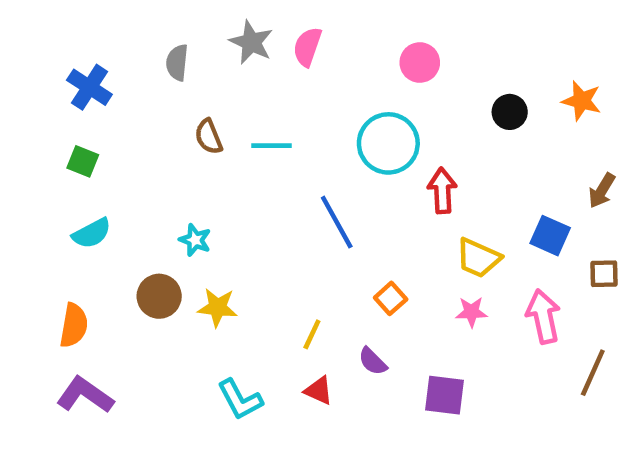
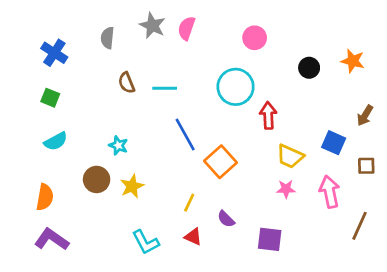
blue line: (337, 222) -> (185, 135), moved
orange square: (391, 298) -> (221, 162), moved, size x1.6
yellow star: (218, 307) -> (132, 186), turned -30

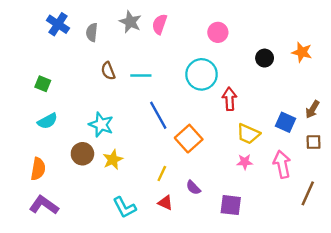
blue cross: (54, 53) -> (58, 24), moved
brown arrow: (365, 115) -> (312, 109), moved
cyan star: (118, 145) -> (101, 125), size x1.5

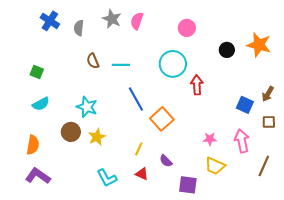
orange star: (302, 52) -> (259, 45), size x1.4
yellow trapezoid: (248, 134) -> (215, 166), moved
purple square: (231, 205) -> (188, 185), moved

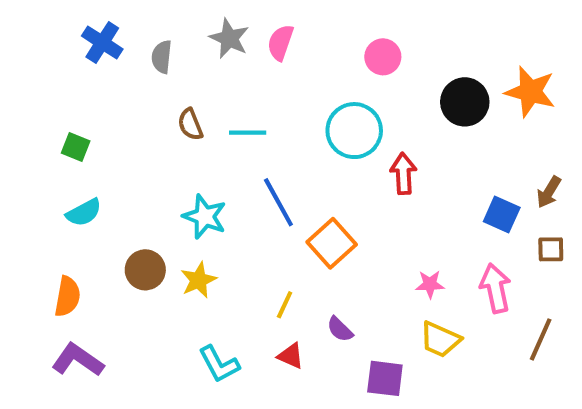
black circle: (227, 50) -> (465, 102), size x1.5
cyan star: (87, 107) -> (205, 217), moved

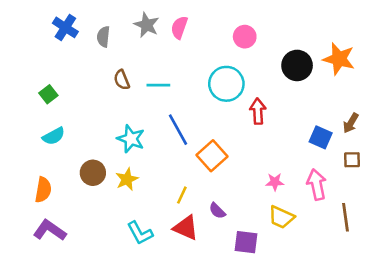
green square: (76, 147) -> (48, 94), turned 30
brown line: (541, 339) -> (345, 217), turned -32
red triangle: (291, 356) -> (186, 228), size x1.5

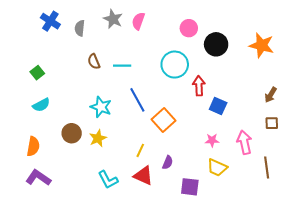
black circle: (297, 65) -> (216, 44), moved
blue square: (321, 137) -> (218, 106), moved
purple semicircle: (217, 211) -> (168, 163), turned -112

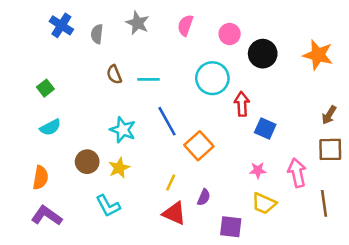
pink semicircle: (138, 21) -> (185, 25), moved
brown square: (272, 123) -> (330, 149), size x1.5
cyan L-shape: (108, 180) -> (108, 206), moved

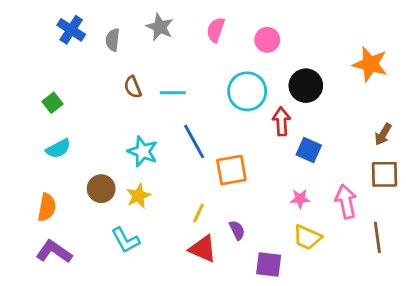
black circle: (263, 54) -> (306, 86), moved
orange square: (199, 146) -> (231, 170), turned 32
purple semicircle: (204, 197) -> (237, 230), turned -49

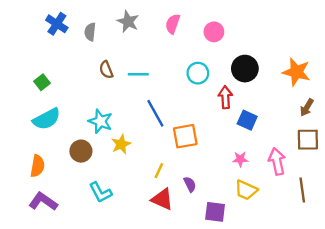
orange star: (370, 64) -> (296, 72), moved
cyan circle: (247, 91) -> (198, 73), size x0.7
cyan semicircle: (58, 149) -> (47, 119), size x1.4
cyan star: (143, 151) -> (100, 121), moved
yellow star: (138, 196) -> (121, 144), moved

